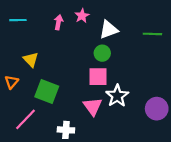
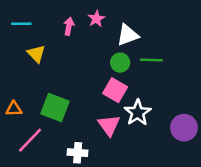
green line: (152, 34) -> (151, 60), moved
yellow triangle: (31, 60) -> (36, 54), moved
pink square: (98, 77) -> (115, 90), turned 30
orange triangle: (12, 82) -> (14, 109), moved, turned 48

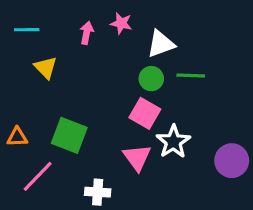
pink star: (96, 19) -> (121, 23), turned -30

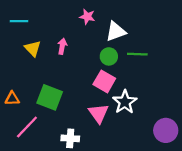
pink arrow: (87, 33) -> (62, 46), moved
purple circle: (232, 161) -> (166, 130), moved

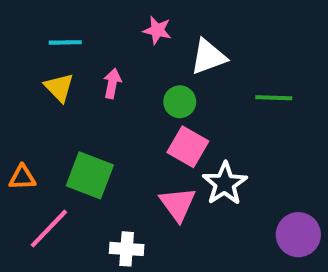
cyan line: (19, 21) -> (65, 42), moved
green line: (137, 54) -> (274, 98), moved
green circle: (109, 56) -> (180, 102), moved

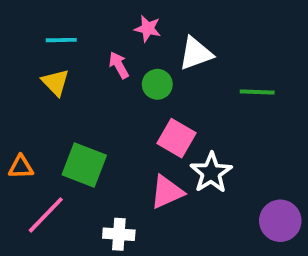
pink arrow: (112, 83) -> (119, 65), moved, turned -40
green circle: (180, 102) -> (157, 84), moved
pink triangle: (178, 204) -> (167, 192), turned 42

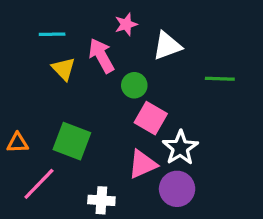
pink star: (148, 29) -> (126, 24), turned -30
pink arrow: (119, 65) -> (101, 56), size x1.5
yellow triangle: (55, 82) -> (64, 69), moved
green circle: (157, 84) -> (134, 85), moved
purple circle: (280, 221) -> (177, 189), moved

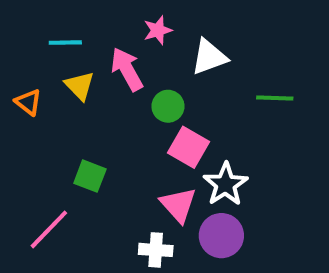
green square: (72, 141) -> (90, 176), size x0.7
orange triangle: (18, 143) -> (28, 102), moved, turned 40
pink triangle: (143, 164) -> (178, 205), turned -48
white cross: (101, 200) -> (156, 250), moved

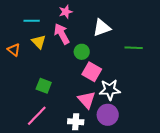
pink star: (158, 30) -> (66, 12), moved
white star: (225, 184) -> (110, 90), turned 30
pink line: (49, 229) -> (37, 116), moved

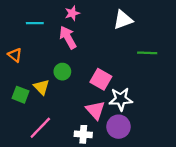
white triangle: (102, 28) -> (123, 20), moved
yellow triangle: (39, 42) -> (41, 87), moved
green circle: (82, 52) -> (62, 72), moved
green square: (44, 86) -> (20, 95), moved

